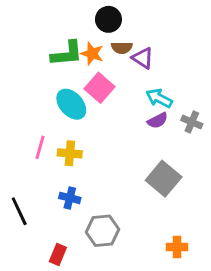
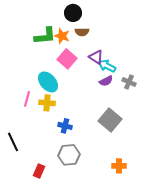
purple triangle: (143, 58) -> (96, 57), moved
cyan ellipse: (71, 104) -> (48, 82), moved
blue cross: (70, 198) -> (65, 126), moved

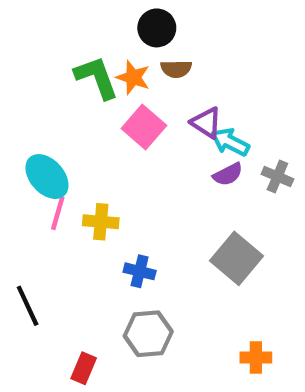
green L-shape: (45, 36) -> (97, 77), turned -105
cyan ellipse: (48, 82) -> (47, 177), moved

